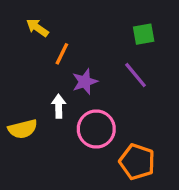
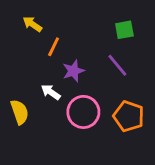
white arrow: (59, 106) -> (51, 92), turned -54
yellow semicircle: (23, 129) -> (20, 112), turned -95
orange pentagon: (137, 162) -> (129, 116), moved

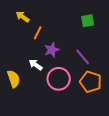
purple line: (117, 65) -> (83, 57), moved

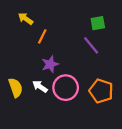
purple star: (52, 50) -> (50, 64), moved
purple line: (83, 57) -> (91, 45), moved
white arrow: (36, 65) -> (40, 87), moved

